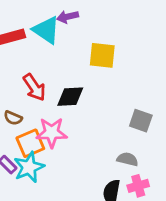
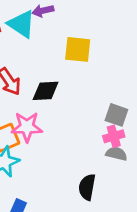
gray semicircle: (128, 159) -> (116, 154), moved
pink cross: (138, 186) -> (114, 136), moved

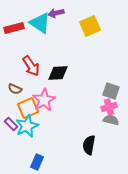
yellow square: (78, 49) -> (90, 26), moved, turned -30
pink star: (27, 127) -> (44, 100), turned -30

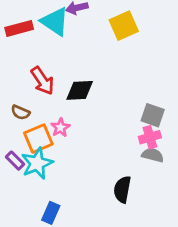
pink star: (44, 100) -> (60, 128), size x0.6

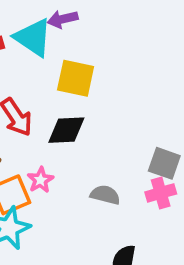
yellow square: (124, 26) -> (76, 78), moved, turned 36
gray semicircle: (153, 155) -> (105, 195), moved

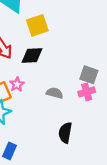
yellow square: (76, 78) -> (37, 25), turned -30

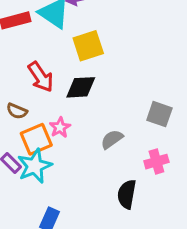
pink cross: (87, 92) -> (156, 162), moved
gray semicircle: (55, 93) -> (112, 139), turned -49

